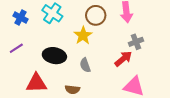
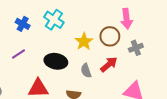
brown circle: (96, 15) -> (110, 36), moved
red arrow: (123, 59) -> (109, 64), moved

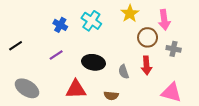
yellow star: (84, 42) -> (130, 14), moved
gray cross: (136, 48) -> (174, 49), turned 32
red arrow: (109, 64) -> (146, 65), turned 126

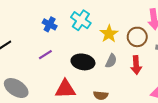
yellow star: (130, 14) -> (109, 34), moved
gray semicircle: (124, 72) -> (111, 61), moved, turned -136

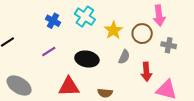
gray semicircle: (111, 61) -> (124, 57), moved
red arrow: (136, 65) -> (146, 72), moved

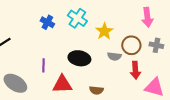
brown circle: (142, 34) -> (131, 45), moved
purple line: (49, 52) -> (43, 65), moved, turned -56
gray semicircle: (124, 57) -> (114, 56), turned 72

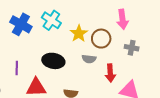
blue cross: (47, 22) -> (21, 24), size x1.5
brown circle: (131, 45) -> (101, 39), moved

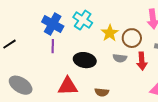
purple line: (17, 68) -> (53, 46), moved
red arrow: (110, 73) -> (142, 61), moved

